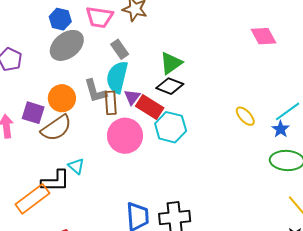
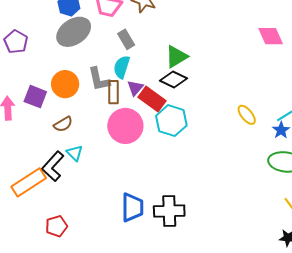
cyan semicircle: (117, 77) -> (122, 67), size x0.7
brown semicircle: (56, 128) -> (63, 124), moved, size x0.6
black L-shape: (55, 181) -> (53, 166), turned 128

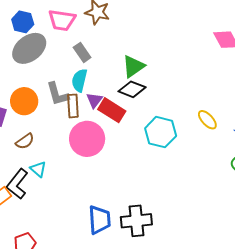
cyan hexagon: (171, 121) -> (161, 132), moved

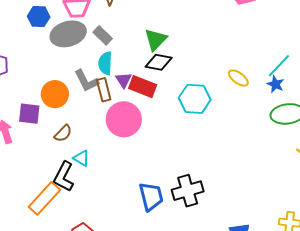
gray ellipse: (29, 48) -> (68, 34), moved, turned 32

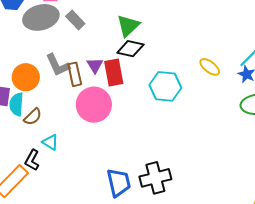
cyan semicircle: (105, 63) -> (16, 104), moved
red rectangle: (143, 87) -> (114, 72), turned 56
black L-shape: (64, 177) -> (32, 160), size x0.7

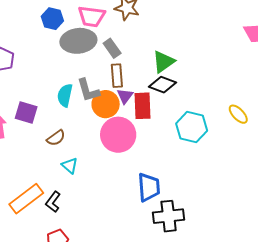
brown rectangle: (75, 74) -> (117, 76), moved
orange circle: (26, 77) -> (106, 104), moved
cyan semicircle: (16, 104) -> (65, 95), moved
black L-shape: (32, 160) -> (53, 202), moved
blue trapezoid: (119, 183) -> (149, 187), moved

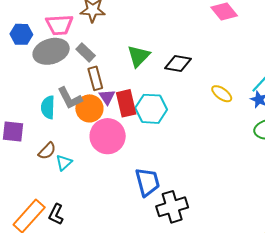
black diamond: (162, 85) -> (178, 64), moved
cyan hexagon: (192, 127) -> (151, 109), moved
cyan triangle: (70, 166) -> (64, 163), moved, turned 48

